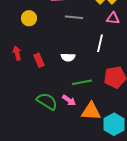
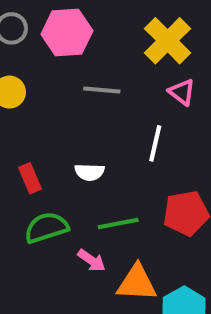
pink triangle: (113, 18) -> (182, 92), turned 32
green semicircle: (47, 101) -> (46, 228), moved, turned -50

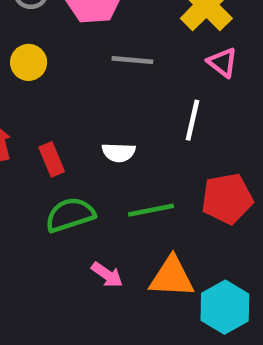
pink arrow: (92, 260) -> (107, 275), moved

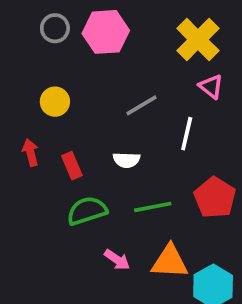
gray line: (132, 60) -> (142, 105), moved, turned -36
yellow circle: (29, 62) -> (55, 102), moved
red pentagon: (227, 199) -> (215, 198), turned -30

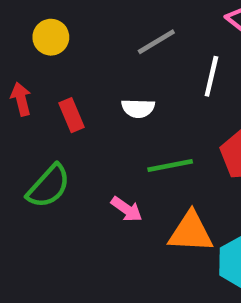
green semicircle: (87, 211) -> (49, 186), moved, turned 150
pink arrow: (117, 260) -> (127, 209), moved

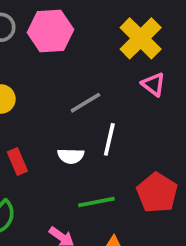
white line: (211, 76) -> (109, 139), moved

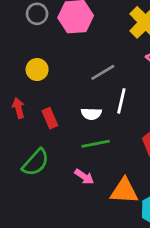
green line: (96, 202) -> (96, 144), moved

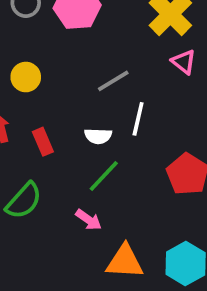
green line: (96, 144) -> (104, 176), turned -36
orange triangle: (124, 191) -> (125, 262), moved

